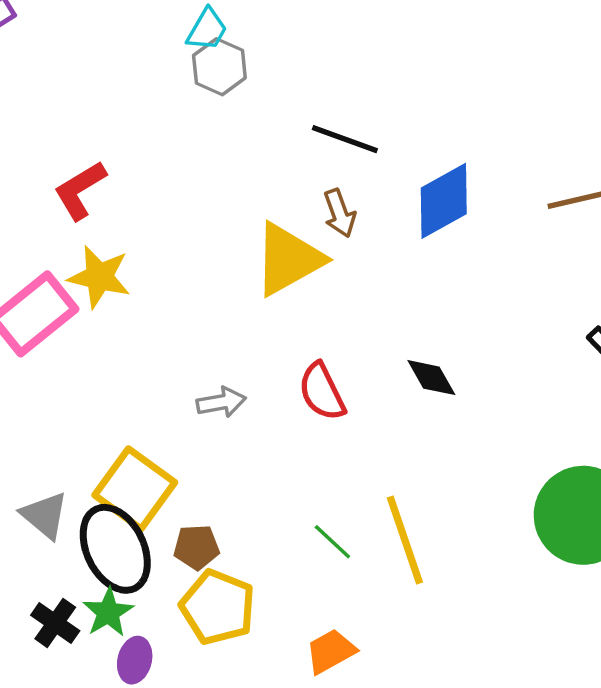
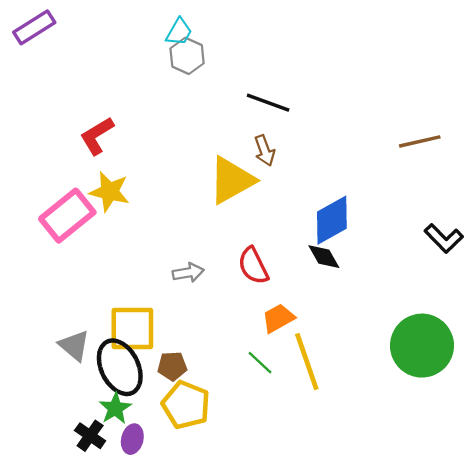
blue diamond: (444, 201) -> (332, 220), moved
yellow square: (135, 489) -> (132, 328), turned -36
black cross: (55, 623) -> (90, 436), moved
orange trapezoid: (331, 651) -> (278, 318), moved

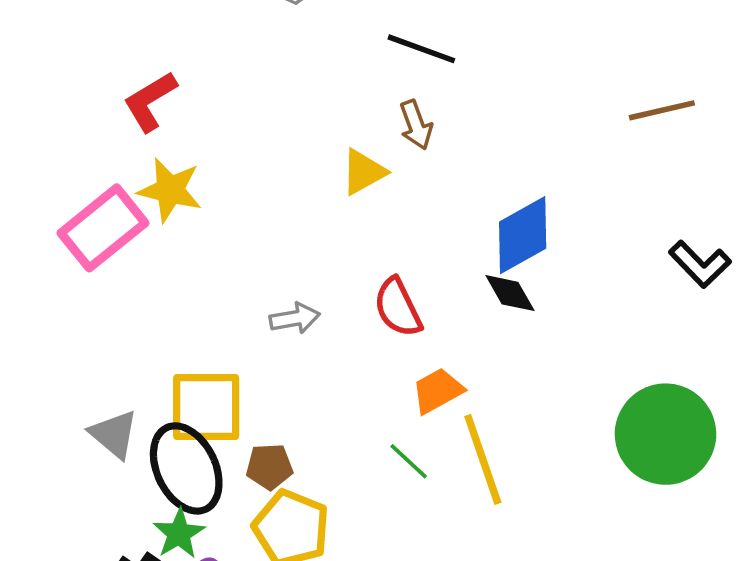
yellow triangle: (232, 180) -> (363, 172), size x0.6

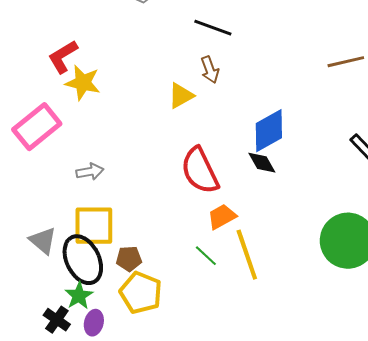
yellow star: (170, 190) -> (83, 83), moved
red semicircle: (398, 308) -> (200, 171), size x1.4
gray arrow: (295, 318) -> (90, 172), moved

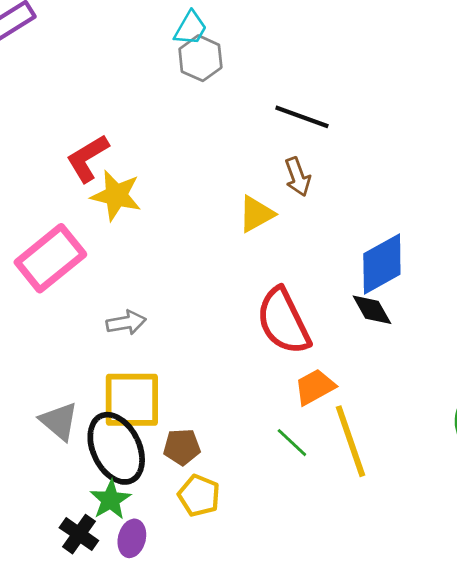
yellow pentagon: (141, 293) -> (199, 495), size x0.7

